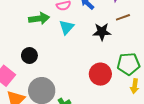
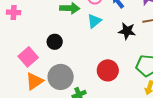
red circle: (100, 74) -> (108, 70), moved

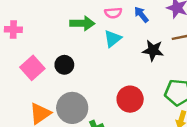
pink square: (28, 57) -> (32, 68), moved

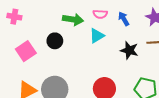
black circle: (64, 65) -> (55, 41), moved

